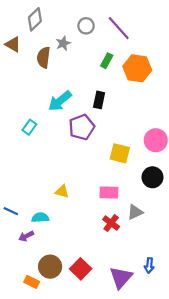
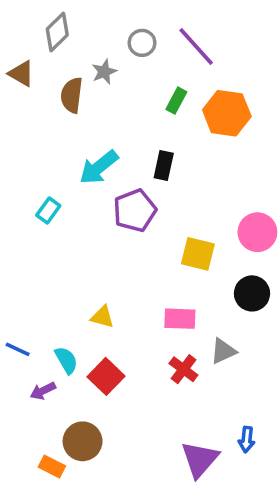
cyan semicircle: (40, 218) -> (66, 360), turned 63
red square: (81, 269) -> (106, 376), moved

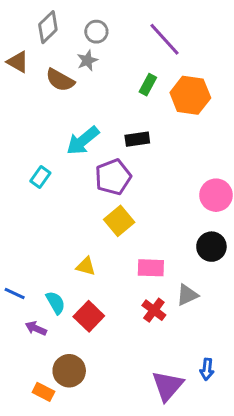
gray circle: (142, 43) -> (96, 32), moved
brown semicircle: (72, 95) -> (60, 80), turned -68
black rectangle: (164, 165) -> (137, 139), turned 70
yellow square: (198, 254) -> (119, 221), moved, turned 36
purple arrow: (43, 391) -> (36, 328), turned 50

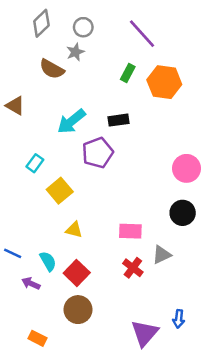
brown triangle: (18, 62) -> (15, 106), moved
cyan rectangle: (40, 177) -> (35, 163), moved
yellow square: (119, 221) -> (60, 191), moved
brown circle: (69, 371) -> (78, 310), moved

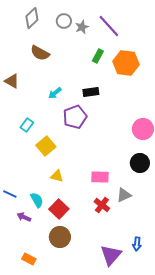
gray star: (75, 52) -> (82, 27), moved
cyan arrow: (71, 121) -> (55, 93), size x0.6

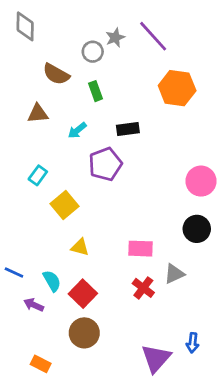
gray diamond: (32, 18) -> (25, 26), moved, turned -45
gray circle: (64, 21) -> (93, 52), moved
green rectangle: (98, 56) -> (95, 91), moved, turned -48
brown triangle: (12, 81) -> (38, 114), moved, turned -35

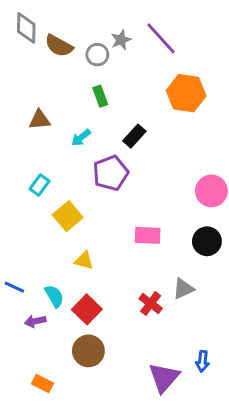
brown semicircle: (56, 74) -> (59, 46), moved
black rectangle: (128, 129) -> (134, 136), turned -40
pink rectangle: (141, 249) -> (148, 235), moved
purple arrow: (34, 305) -> (35, 321), turned -36

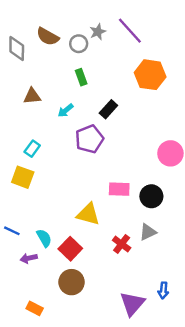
gray diamond: (26, 28) -> (17, 48), moved
yellow square: (68, 216) -> (23, 177), moved, turned -30
black circle: (207, 241) -> (151, 196), moved
yellow triangle: (84, 261) -> (88, 214), moved, size x1.5

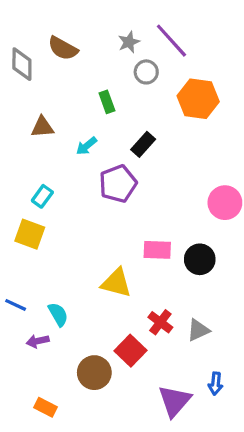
gray circle: (79, 44) -> (146, 72), moved
gray triangle: (148, 232) -> (198, 330), moved
red square: (70, 249) -> (130, 351), moved

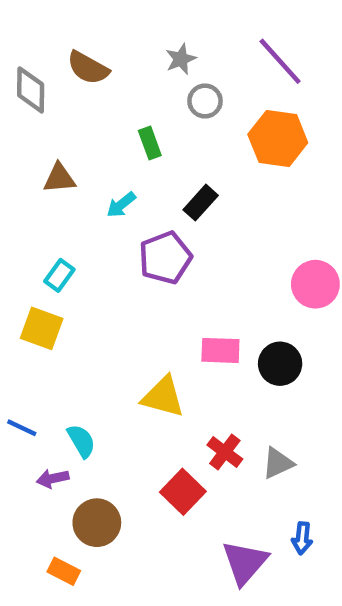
purple line: (171, 41) -> (280, 61), moved
brown circle: (94, 373) -> (97, 523), moved

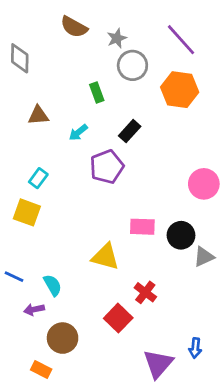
brown semicircle: (88, 68) -> (74, 27), moved
gray circle: (205, 101) -> (132, 65), size x1.4
gray triangle: (278, 463) -> (204, 257), moved

